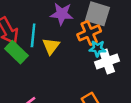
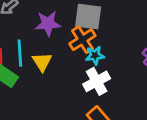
white cross: (107, 62) -> (97, 81), moved

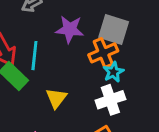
cyan star: (95, 55) -> (113, 72), turned -30
yellow triangle: (42, 62) -> (56, 98), moved

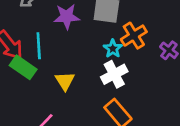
orange cross: (103, 53) -> (134, 36), moved

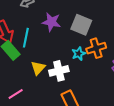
white cross: (114, 74) -> (59, 71), moved

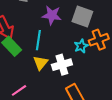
cyan line: (26, 38) -> (38, 40), moved

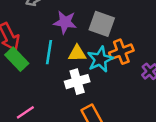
cyan star: (81, 46) -> (100, 59), size x1.5
yellow triangle: (41, 63) -> (77, 53), moved, turned 49

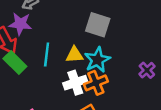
purple star: (65, 22) -> (20, 24), moved
orange cross: (121, 52) -> (96, 83), moved

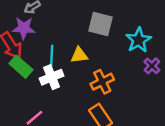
cyan star: (97, 60) -> (139, 40), moved
white cross: (75, 83) -> (52, 77), moved

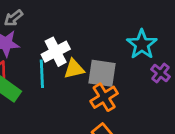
gray square: (100, 24) -> (102, 73), moved
white cross: (52, 77) -> (56, 52), moved

